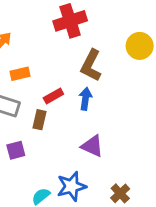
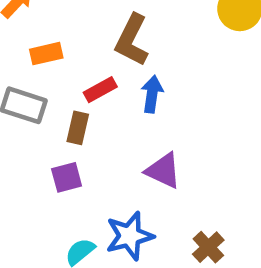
brown L-shape: (91, 65) -> (132, 40), moved
purple square: (16, 150) -> (67, 177), moved

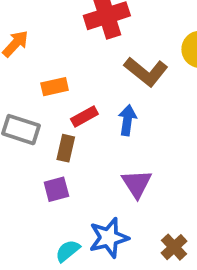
brown L-shape: (132, 40) -> (146, 72), moved, turned -78
orange rectangle: (46, 54) -> (55, 87), moved
purple triangle: (163, 171) -> (137, 184), turned 32

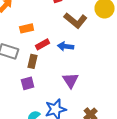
blue arrow: (127, 120) -> (66, 46), turned -91

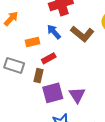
blue arrow: (66, 46) -> (54, 32), moved, turned 42
purple square: (28, 83) -> (53, 93), moved, size x1.5

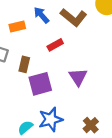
red rectangle: (49, 58) -> (55, 45), moved
purple triangle: (77, 95) -> (78, 77), moved

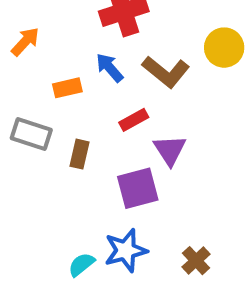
purple triangle: (78, 77) -> (170, 150), moved
purple square: (40, 84) -> (138, 188), moved

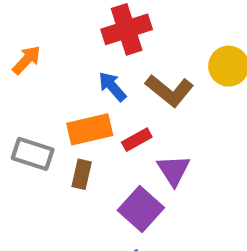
orange rectangle: (67, 88) -> (90, 129), moved, size x1.5
purple square: (138, 188) -> (141, 209), turned -33

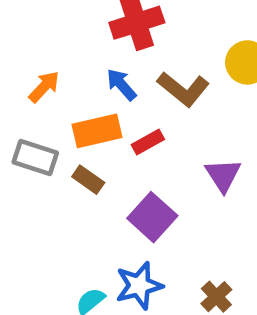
orange arrow: (27, 60) -> (44, 87), moved
purple triangle: (174, 170) -> (223, 175), moved
brown rectangle: (82, 174) -> (88, 180), turned -68

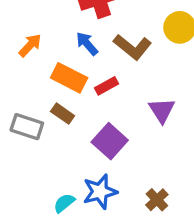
orange rectangle: (97, 131) -> (69, 78), turned 40
gray rectangle: (35, 157) -> (27, 127), moved

